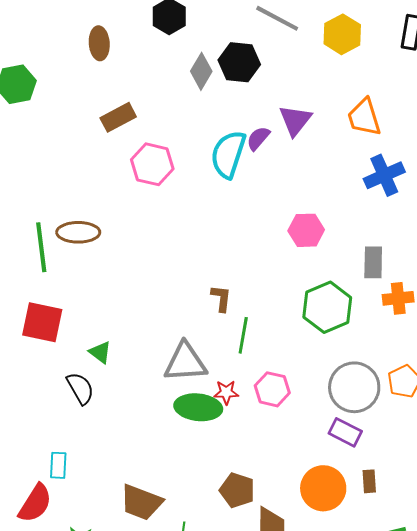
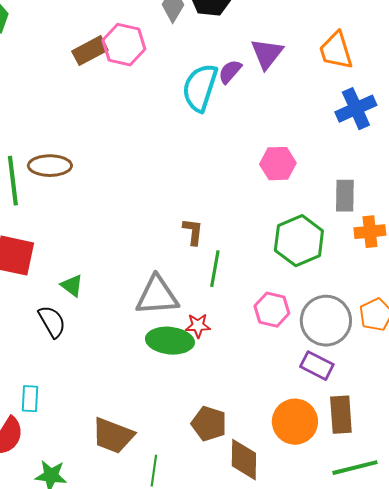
pink hexagon: (152, 164) -> (124, 45), moved
pink hexagon: (272, 389) -> (272, 310), moved
brown rectangle: (369, 481) -> (341, 415), size x1.6

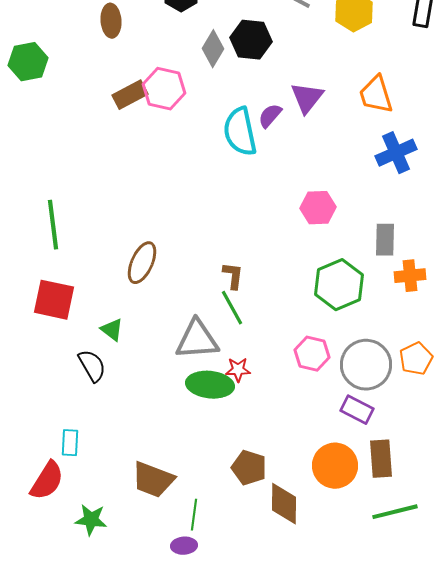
cyan semicircle: (200, 88) -> (240, 132), turned -30
brown ellipse: (50, 166) -> (142, 263), moved, turned -66
green line: (215, 269) -> (232, 308), moved, turned -39

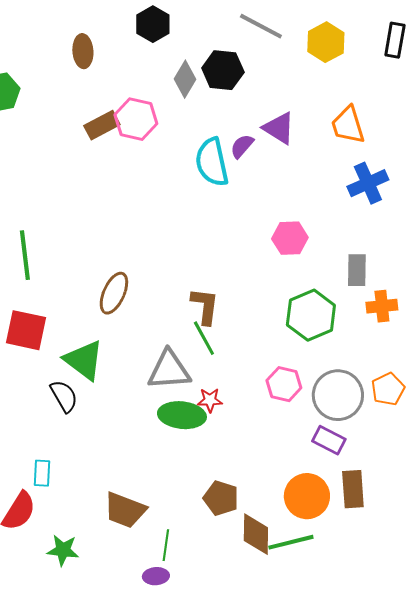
purple triangle: (307, 98) -> (279, 128), turned -36
brown L-shape: (233, 276) -> (205, 306), size x1.4
green triangle: (112, 330) -> (84, 360), size x1.8
green line: (395, 512) -> (291, 542), moved

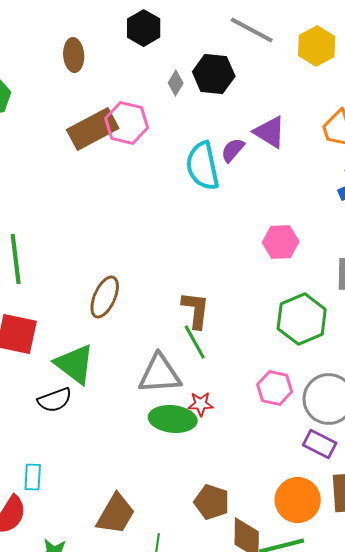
gray diamond: (185, 79) -> (176, 83), size x0.7
brown rectangle: (102, 125) -> (93, 129), size x1.4
black semicircle: (64, 396) -> (55, 400), turned 100
brown trapezoid: (125, 510) -> (116, 514), turned -81

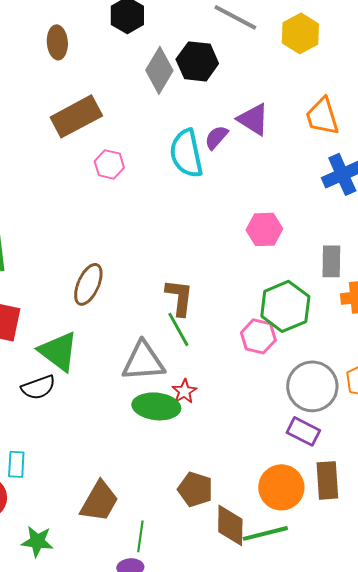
gray diamond: (176, 83) -> (159, 70), size x1.8
pink hexagon: (127, 123) -> (109, 164), moved, size x0.7
pink hexagon: (275, 388) -> (258, 336), moved
red star: (201, 404) -> (184, 391), turned -30

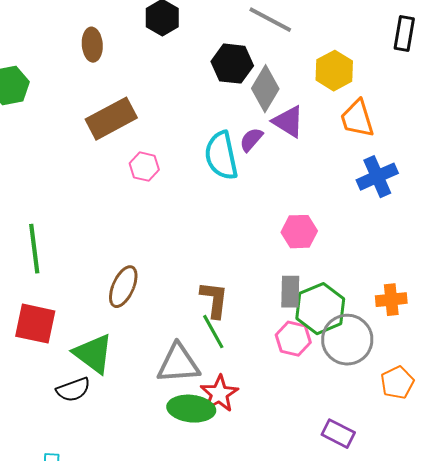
yellow hexagon: (300, 33) -> (334, 71), moved
gray diamond: (159, 70) -> (265, 89), moved
gray rectangle: (331, 261) -> (290, 292), moved
gray circle: (312, 386) -> (347, 340), moved
red star: (184, 391) -> (219, 394), size x1.5

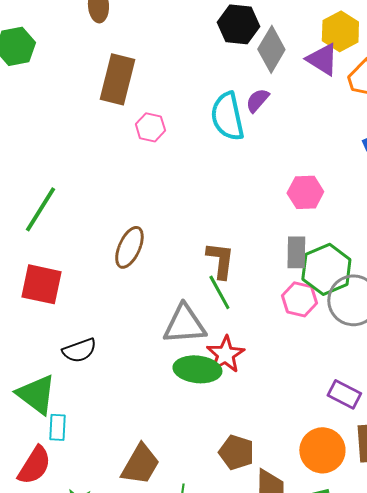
brown rectangle: (111, 119) -> (117, 79), turned -48
purple triangle: (288, 122) -> (322, 59), moved
green line: (34, 249) -> (40, 209), turned 39
green triangle: (93, 354) -> (36, 394), moved

